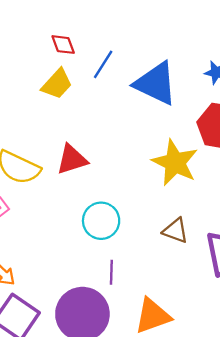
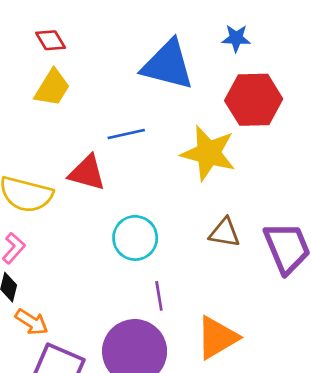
blue line: (103, 64) -> (126, 134), moved, turned 56
red triangle: (72, 159) -> (87, 173), turned 44

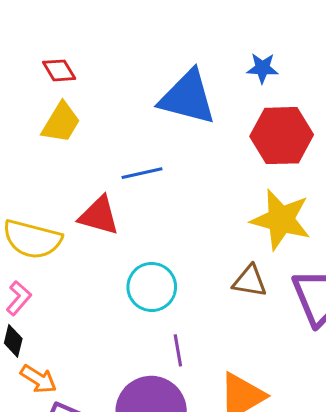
yellow star: (208, 153) -> (281, 220), moved

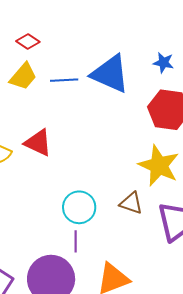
red diamond: (59, 70) -> (28, 41), turned -35
blue line: (142, 173) -> (64, 80), moved
cyan circle: (152, 287) -> (79, 207), moved

